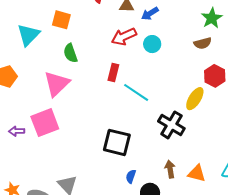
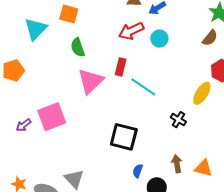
brown semicircle: (203, 43) -> (210, 38), turned -36
pink triangle: (57, 84) -> (91, 81), moved
black cross: (171, 125) -> (178, 120), size x0.6
purple arrow: (17, 131) -> (23, 125), turned -35

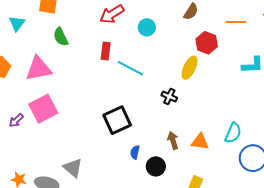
cyan triangle: (36, 29) -> (17, 23), size x0.7
cyan circle: (159, 39) -> (147, 27), moved
pink triangle: (91, 81) -> (39, 69), moved, turned 40
black square: (124, 137) -> (117, 120), turned -32

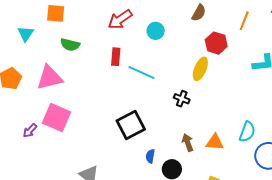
orange line: (236, 22) -> (244, 21), turned -66
green semicircle: (61, 37) -> (70, 45), turned -48
pink square: (43, 109) -> (56, 117), turned -36

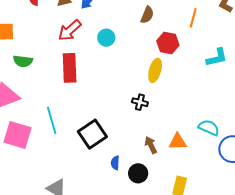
red rectangle: (116, 57) -> (70, 68), size x1.6
cyan line: (141, 72) -> (52, 120), moved, turned 56
cyan semicircle: (247, 132) -> (209, 128), turned -80

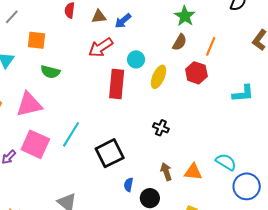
orange line: (193, 18) -> (211, 46), moved
red rectangle: (70, 68) -> (117, 84), moved
yellow ellipse: (155, 70) -> (159, 77), moved
cyan line: (52, 120) -> (71, 134), turned 40

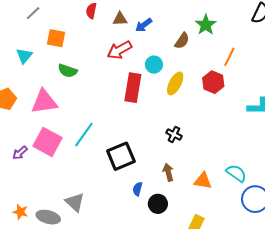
brown semicircle: (180, 42) -> (182, 41), moved
brown arrow: (166, 172) -> (168, 172), moved

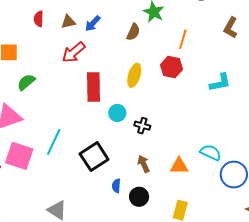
cyan circle: (154, 65) -> (117, 113), moved
green semicircle: (68, 71) -> (26, 82), turned 132

